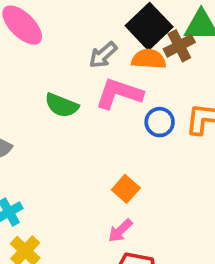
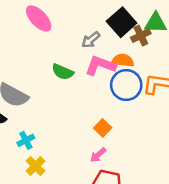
orange semicircle: (149, 59) -> (123, 60), moved
blue circle: (160, 122) -> (126, 85), size x1.6

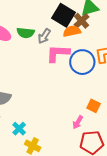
orange semicircle: (123, 60) -> (72, 31), moved
green semicircle: (63, 72) -> (26, 33), moved
orange square: (103, 128) -> (94, 106), moved

